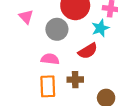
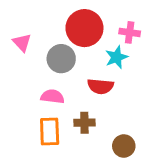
red semicircle: (88, 51) -> (100, 86), turned 36

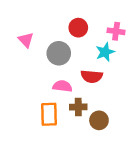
red circle: (84, 28) -> (78, 28), size x0.6
pink semicircle: (52, 97) -> (62, 86), moved
brown circle: (124, 146) -> (99, 120), moved

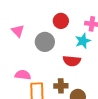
pink semicircle: (62, 86) -> (23, 75), moved

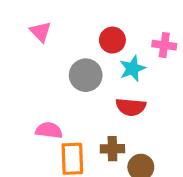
pink triangle: (18, 31) -> (41, 32), moved
cyan star: (83, 41) -> (132, 68), moved

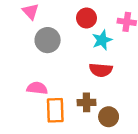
gray circle: (86, 75) -> (48, 40), moved

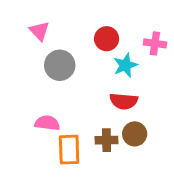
brown circle: (109, 117) -> (135, 134), moved

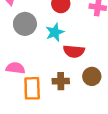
cyan star: (125, 65) -> (55, 32), moved
brown circle: (135, 134) -> (92, 76), moved

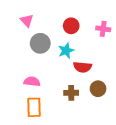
orange rectangle: (32, 88) -> (34, 107), moved

